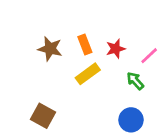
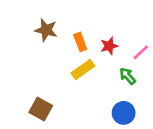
brown star: (50, 49) -> (46, 30), moved

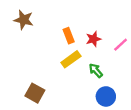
brown star: (46, 30) -> (24, 20), moved
green arrow: (128, 76) -> (96, 71), moved

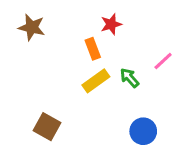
red star: (93, 39) -> (111, 24), moved
green arrow: (96, 71) -> (129, 78), moved

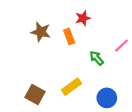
brown star: (32, 27) -> (41, 32), moved
yellow rectangle: (96, 81) -> (71, 87), moved

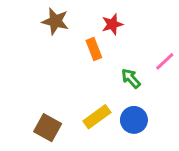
brown star: (41, 32) -> (55, 21), moved
blue circle: (107, 98) -> (134, 120), moved

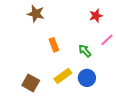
red star: (112, 24) -> (96, 16), moved
orange rectangle: (94, 49) -> (54, 45), moved

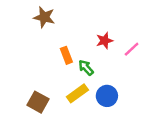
red star: (96, 16) -> (104, 41), moved
green arrow: (85, 51) -> (86, 68), moved

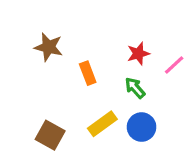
brown star: (44, 17) -> (49, 47), moved
green arrow: (86, 68) -> (135, 88), moved

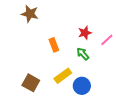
brown star: (49, 47) -> (30, 14), moved
blue circle: (142, 127) -> (82, 86), moved

